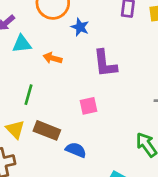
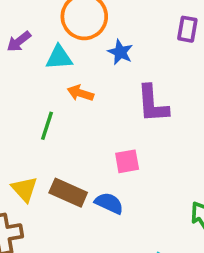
cyan triangle: (22, 44) -> (59, 57), moved
green line: (29, 95) -> (47, 126), moved
blue semicircle: (76, 150) -> (109, 203), moved

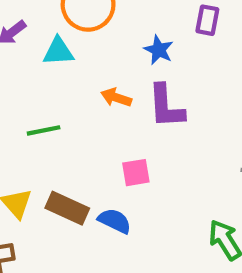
blue star: (120, 52) -> (159, 50), moved
orange arrow: (80, 93) -> (116, 97), moved
green line: (47, 126) -> (44, 130), turned 60

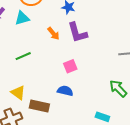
orange arrow: (116, 97) -> (53, 34), turned -136
brown rectangle: (67, 208) -> (39, 106), moved

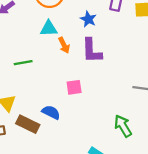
cyan triangle: (22, 18) -> (49, 28), moved
blue semicircle: (65, 91) -> (51, 112), moved

